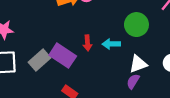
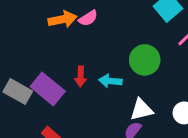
gray rectangle: (39, 60) -> (18, 92), turned 65

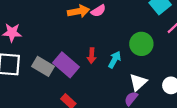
cyan arrow: (110, 81) -> (115, 60), turned 112
white triangle: (141, 110) -> (138, 82), turned -30

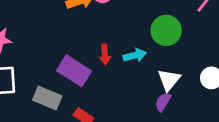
cyan arrow: (115, 60) -> (135, 55), turned 56
gray rectangle: (43, 66) -> (47, 98), moved

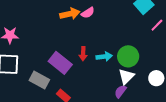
green circle: (166, 30) -> (128, 56), moved

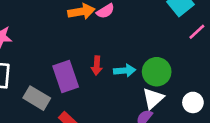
purple rectangle: (60, 63) -> (66, 76), turned 30

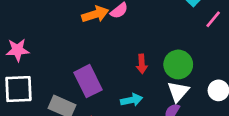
red arrow: (97, 66) -> (142, 64), moved
cyan arrow: (125, 71) -> (132, 100), moved

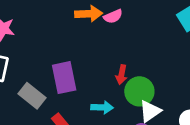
green circle: (178, 64) -> (139, 91), moved

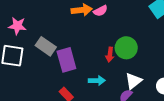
green circle: (139, 91) -> (126, 48), moved
gray rectangle: (32, 96) -> (46, 46), moved

